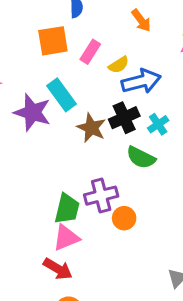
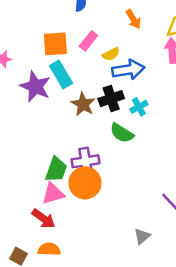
orange square: (53, 41) -> (55, 44), moved
orange circle: (124, 218) -> (85, 183), moved, size x1.6

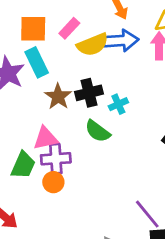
yellow semicircle: (111, 54) -> (93, 45), size x1.6
blue arrow: (128, 70) -> (121, 41), moved
orange circle: (85, 183) -> (53, 182), size x0.6
pink triangle: (53, 194) -> (45, 138), moved

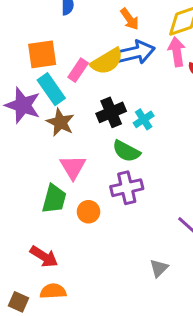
pink rectangle: (69, 28) -> (78, 70), moved
brown star: (58, 97) -> (60, 122), moved
pink triangle: (45, 138) -> (73, 167), turned -40
purple cross: (56, 159) -> (127, 188), moved

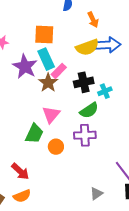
orange arrow: (130, 19) -> (93, 20), moved
pink rectangle: (78, 70) -> (59, 71), moved
green semicircle: (126, 151) -> (89, 110), turned -72
orange semicircle: (53, 291) -> (22, 196), turned 150

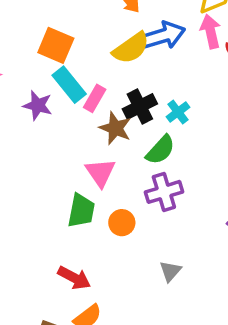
orange square: (44, 35) -> (56, 45), turned 35
purple star: (25, 66) -> (38, 105), size x0.7
brown star: (48, 83) -> (115, 128), moved
gray triangle: (96, 194) -> (170, 271), moved

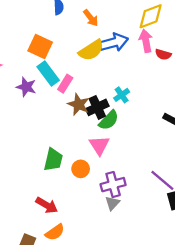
black cross: (140, 106) -> (97, 107), moved
pink triangle: (100, 173) -> (99, 145), moved
purple cross: (164, 192) -> (113, 185), moved

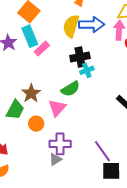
yellow semicircle: (91, 50) -> (71, 26), turned 125
brown star: (79, 104) -> (31, 93), moved
black cross: (97, 107) -> (80, 57), moved

